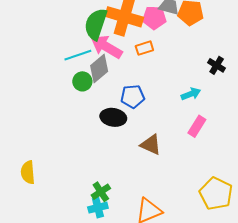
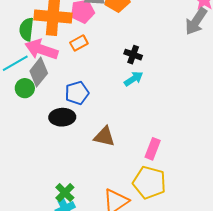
green semicircle: (96, 24) -> (27, 29), size x0.7
black cross: (217, 65) -> (133, 55), moved
pink rectangle: (197, 126) -> (153, 149), moved
yellow pentagon: (216, 194) -> (149, 183), moved

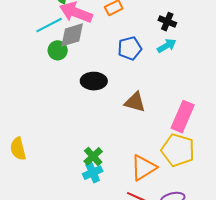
gray diamond: (39, 72) -> (72, 35), turned 32
blue pentagon: (77, 93) -> (130, 48), moved
pink rectangle: (153, 149) -> (183, 117), size x1.4

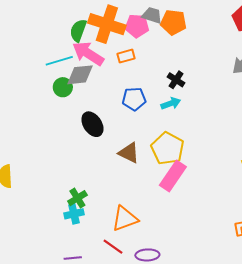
black ellipse: (94, 81) -> (92, 124), turned 45
yellow pentagon: (178, 150) -> (168, 148), moved

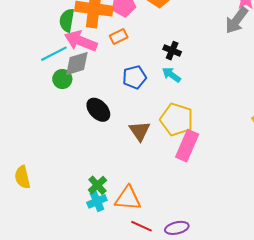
cyan arrow: (171, 103) -> (171, 75), turned -114
brown triangle: (129, 153) -> (140, 131), turned 40
orange triangle: (125, 219) -> (128, 198), moved, turned 36

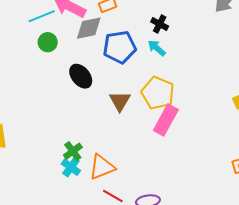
gray diamond: (77, 64) -> (89, 28), moved
blue pentagon: (134, 77) -> (120, 47), size x1.4
orange triangle: (128, 198) -> (102, 167), turned -32
cyan cross: (97, 201) -> (71, 167), turned -36

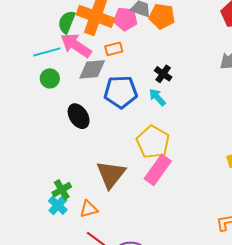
brown triangle: (120, 101) -> (111, 174), moved, size x1.4
orange triangle: (102, 167) -> (89, 209), size x0.7

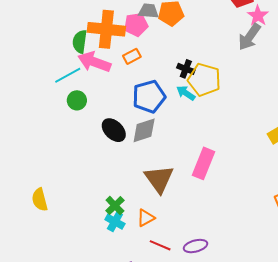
gray diamond: (92, 69) -> (144, 130), moved
yellow pentagon: (153, 142) -> (204, 80), moved

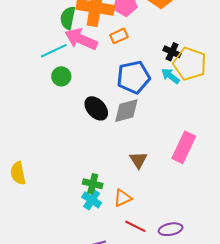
brown triangle: (159, 179) -> (138, 160), size x0.6
green cross: (115, 206) -> (93, 184), turned -36

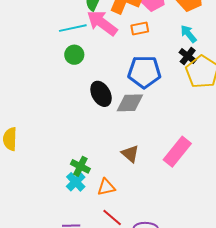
cyan arrow: (170, 76) -> (188, 34), moved
brown triangle: (138, 160) -> (130, 154), turned -30

